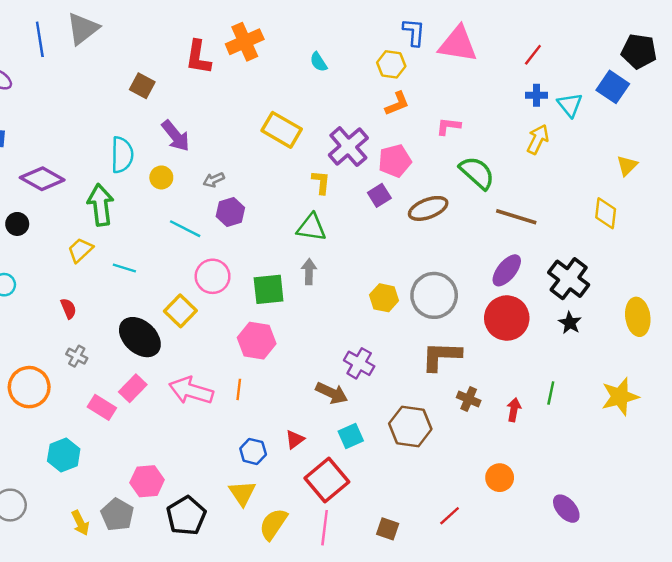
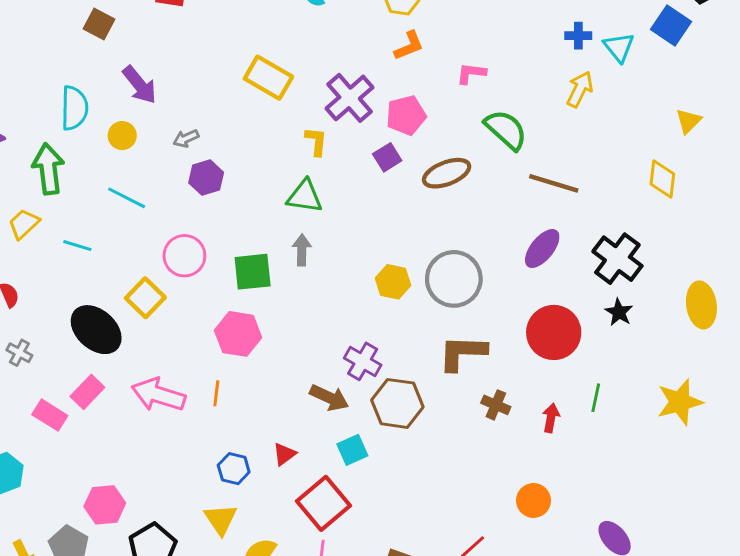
cyan line: (185, 229) -> (127, 198), moved
red circle: (507, 318) -> (554, 332), moved
brown hexagon: (410, 426) -> (397, 403), moved

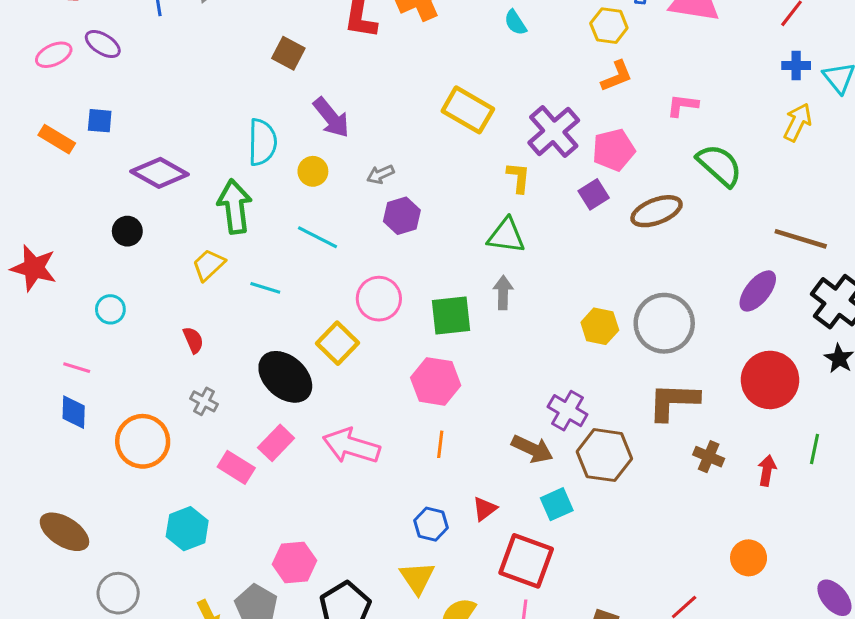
brown line: (554, 183) -> (801, 239), moved
orange line: (216, 393) -> (440, 444), moved
red square: (323, 503) -> (526, 561), turned -30

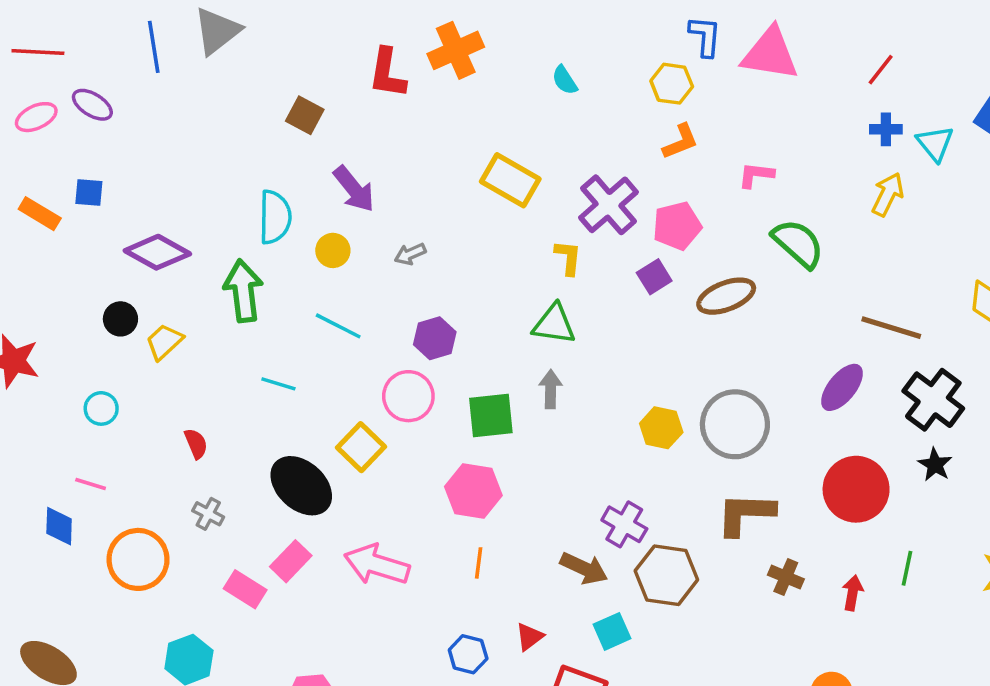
purple hexagon: (402, 216) -> (435, 338), moved
yellow trapezoid: (209, 265) -> (164, 342), moved
pink line: (77, 368) -> (91, 484), moved

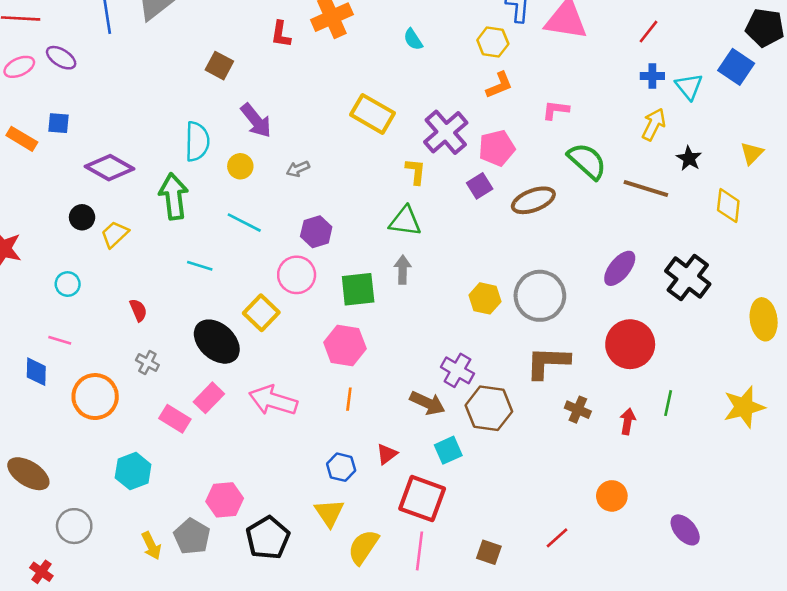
red L-shape: (387, 73) -> (281, 34), size x0.7
brown line: (891, 328) -> (646, 189), moved
black star: (935, 465) -> (689, 158), moved

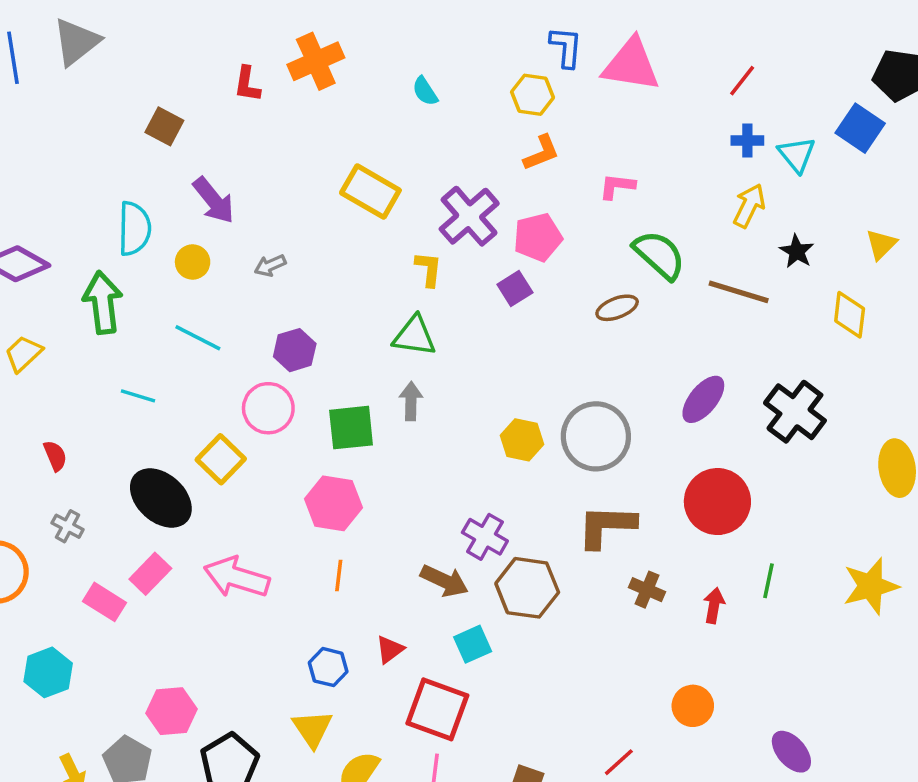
brown ellipse: (533, 200) -> (617, 308), moved, size x0.7

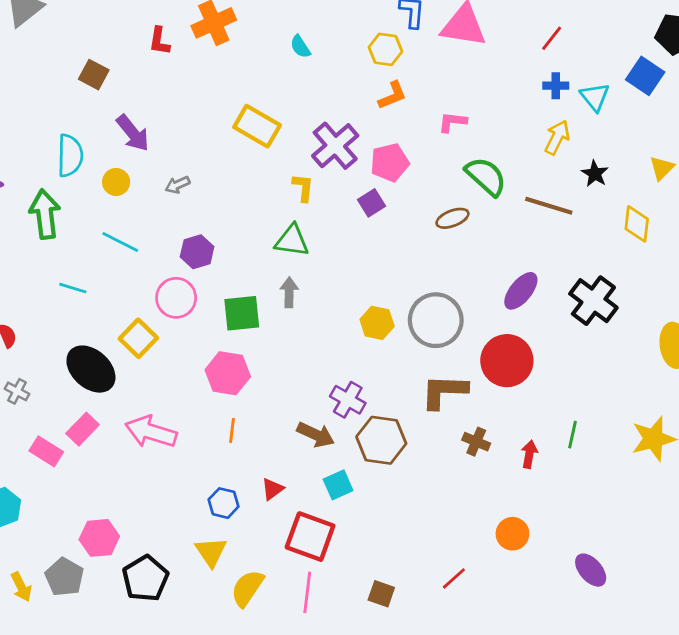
red circle: (717, 502) -> (507, 361), moved

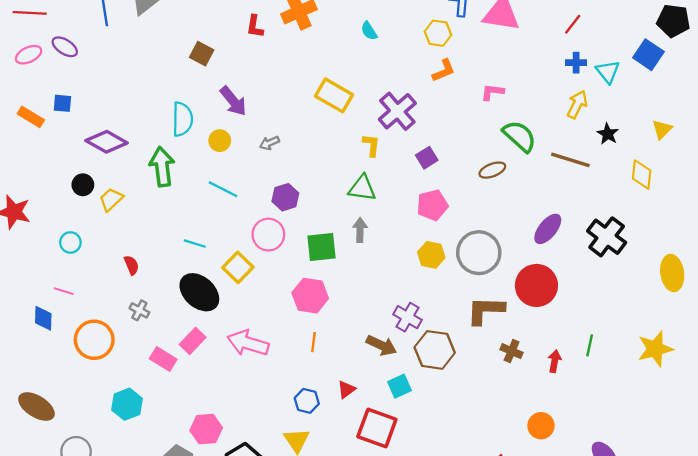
pink pentagon: (390, 162) -> (432, 205), moved
cyan line: (73, 288) -> (195, 244), moved

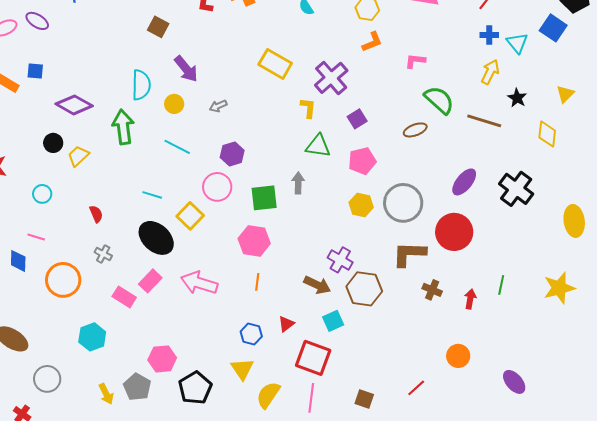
green triangle: (362, 188) -> (318, 146), moved

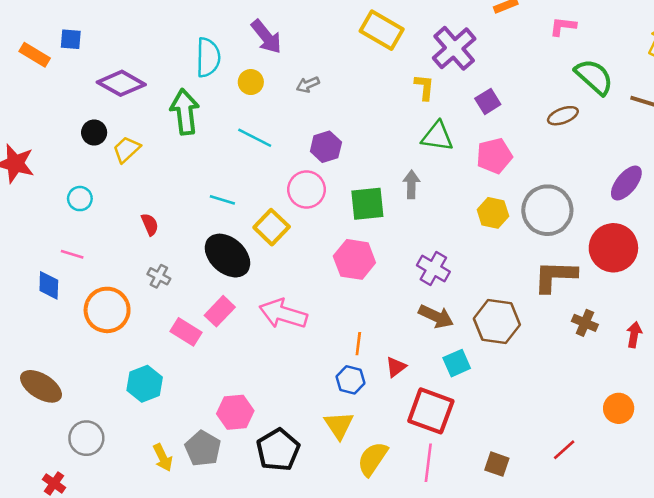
purple cross: (340, 260) -> (433, 268), moved
orange line: (257, 282) -> (358, 344), moved

